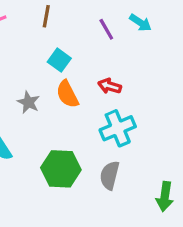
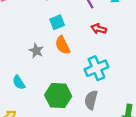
cyan square: (59, 60) -> (57, 22), turned 32
red arrow: (110, 86) -> (99, 29), moved

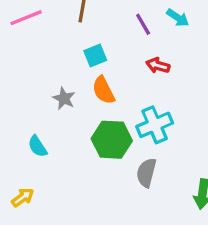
green hexagon: (58, 96) -> (112, 140), moved

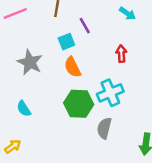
purple line: (143, 24) -> (85, 26), moved
red arrow: (158, 65) -> (121, 54), moved, turned 70
gray star: (64, 98) -> (30, 62), moved, size x1.5

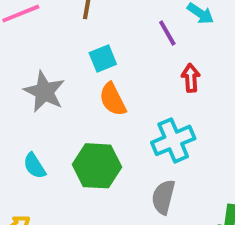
purple line: (85, 26) -> (167, 33), moved
green hexagon: (79, 104) -> (97, 166), moved

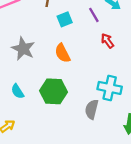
cyan square: (103, 58) -> (65, 19), moved
red arrow: (191, 78) -> (107, 41), turned -32
cyan cross: (173, 140) -> (110, 88), moved, turned 35

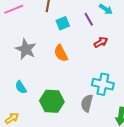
red arrow: (107, 41) -> (101, 42), turned 96
green hexagon: (53, 91) -> (52, 101), moved

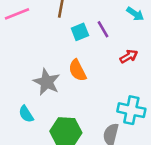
purple line: (89, 19) -> (103, 29), moved
gray star: (26, 49) -> (47, 82), moved

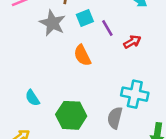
purple line: (103, 29) -> (107, 28), moved
gray star: (47, 82) -> (52, 23), moved

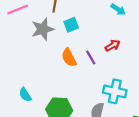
gray star: (52, 23) -> (43, 29), turned 30
purple line: (107, 28) -> (91, 58), moved

